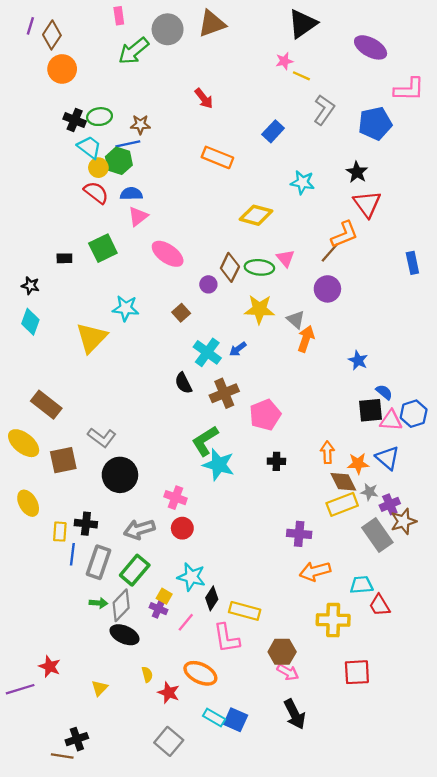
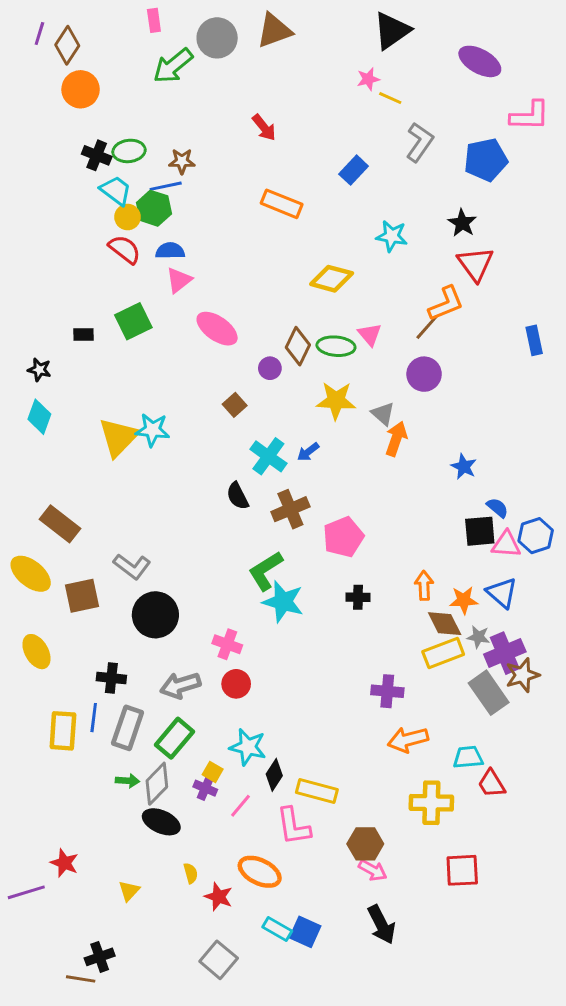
cyan star: (126, 308) -> (152, 430), moved
purple cross: (390, 504) -> (505, 653), size x1.5
yellow rectangle: (60, 532) -> (63, 731), moved, size x1.5

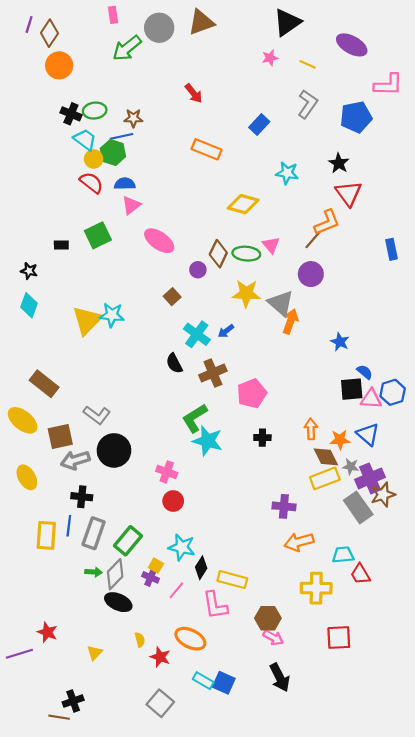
yellow line: (390, 98) -> (308, 64), moved
gray triangle: (383, 414) -> (281, 303), size x1.5
gray arrow: (180, 685) -> (75, 460), moved

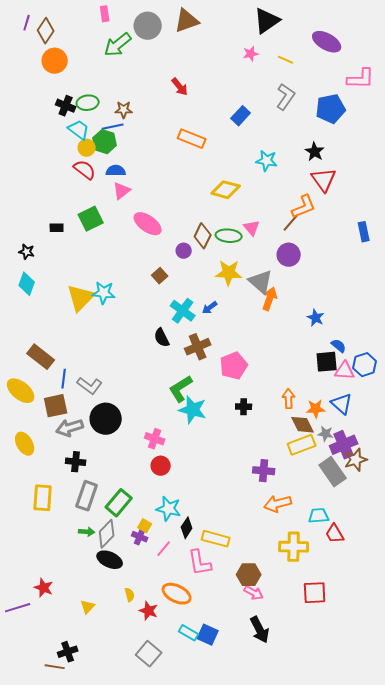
blue line: (69, 526) -> (64, 379), moved

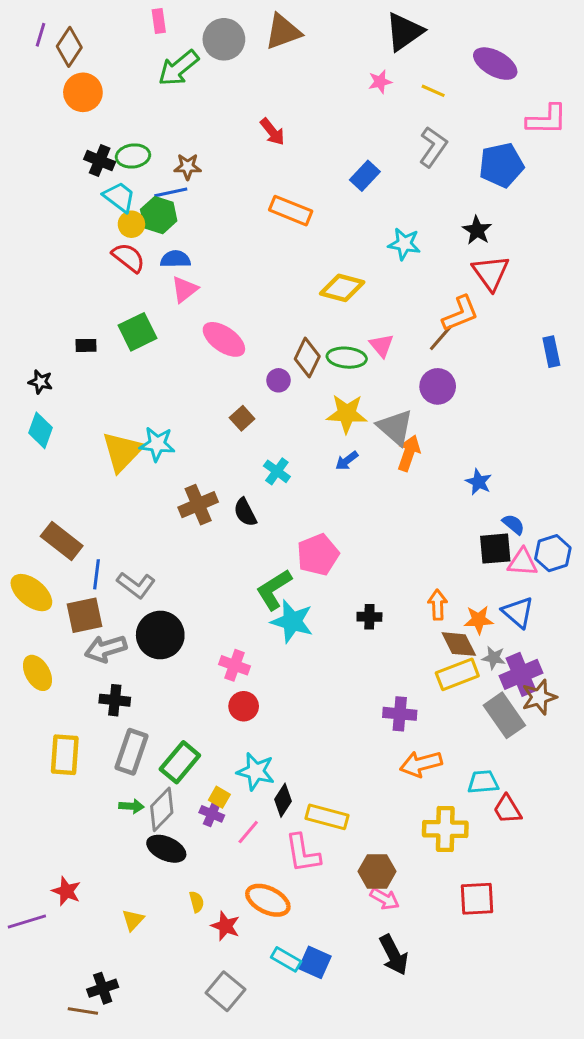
blue arrow: (210, 308) -> (347, 461), moved
cyan cross: (183, 311) -> (277, 471), size x0.7
brown cross: (198, 347) -> (198, 505), moved
pink pentagon: (234, 366) -> (318, 555), moved

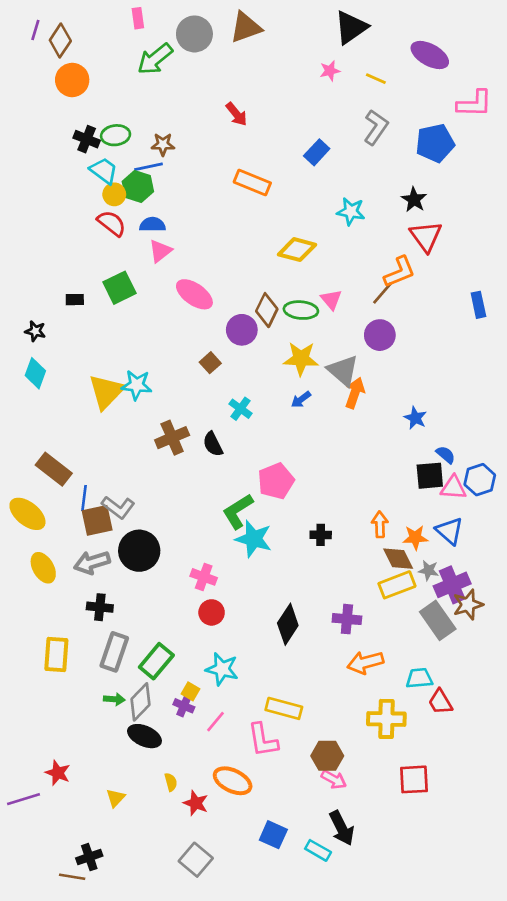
purple circle: (278, 380) -> (242, 330), size x1.5
brown square: (84, 615) -> (97, 520), moved
yellow ellipse: (37, 673) -> (43, 568), moved
black diamond: (283, 800) -> (288, 624), moved, size x1.4
cyan rectangle: (286, 959) -> (318, 850), moved

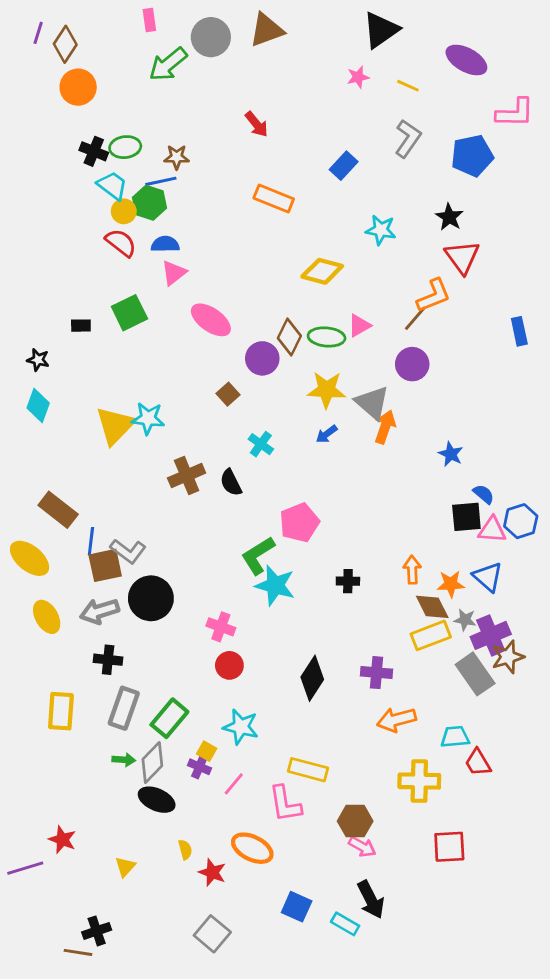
pink triangle: (331, 300) -> (359, 326), turned 40

